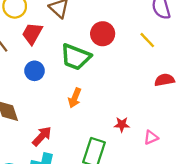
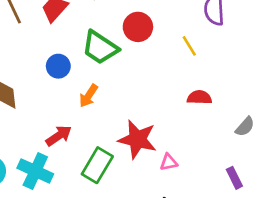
blue circle: (35, 71) -> (58, 66), moved
red star: (122, 125) -> (137, 139), size x2.0
red arrow: (42, 136) -> (59, 136), moved

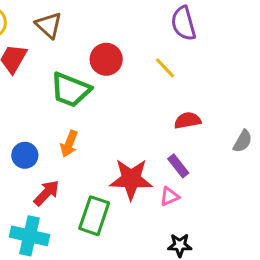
blue circle: (58, 66) -> (25, 155), moved
purple rectangle: (234, 178) -> (178, 166), moved

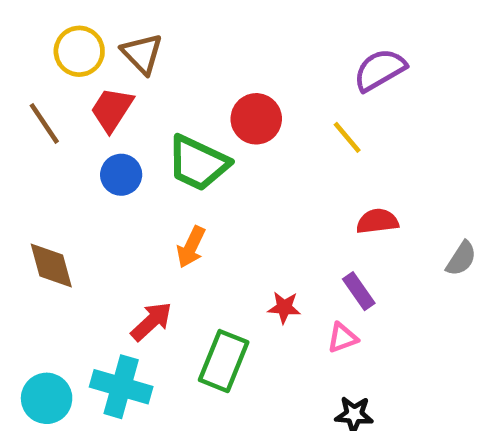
purple semicircle: (183, 23) -> (380, 70), turned 72
brown triangle: (49, 25) -> (142, 54), moved
blue circle: (25, 155) -> (121, 175), moved
red star: (131, 179) -> (284, 307), size x0.5

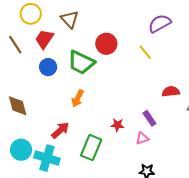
brown triangle: (142, 54) -> (70, 19), moved
red semicircle: (377, 221) -> (171, 92), moved
cyan circle: (47, 398) -> (21, 150), moved

